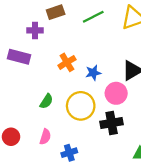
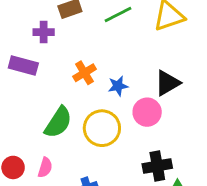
green semicircle: (46, 101) -> (58, 122), size x1.6
black cross: (112, 123) -> (157, 166), moved
pink semicircle: (45, 137) -> (45, 167), moved

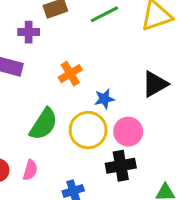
blue star: (118, 86) -> (104, 99), moved
pink circle: (147, 112) -> (128, 132), moved
black cross: (157, 166) -> (121, 166), moved

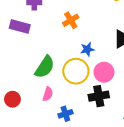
orange cross: (70, 74) -> (71, 20), moved
pink semicircle: (30, 170) -> (48, 94), moved

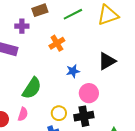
yellow circle: (76, 71) -> (59, 113), moved, size x0.6
pink semicircle: (48, 94) -> (23, 114), moved

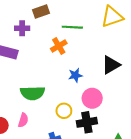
green line: (73, 14) -> (72, 27), moved, turned 30
green semicircle: (32, 88) -> (33, 93), turned 55
yellow circle: (59, 113) -> (64, 111), moved

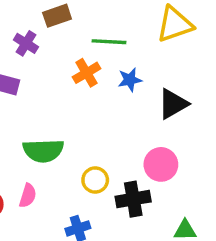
purple cross: (22, 28) -> (26, 43), turned 32
blue star: (75, 75) -> (130, 80), moved
pink circle: (92, 98) -> (161, 164), moved

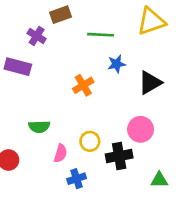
orange cross: (87, 73) -> (83, 85), moved
green semicircle: (43, 151) -> (39, 127), moved, size x0.7
pink semicircle: (28, 196) -> (61, 153), moved

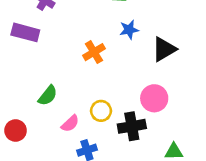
green semicircle: (39, 127) -> (48, 95), turned -50
pink semicircle: (61, 153) -> (70, 123), turned 30

